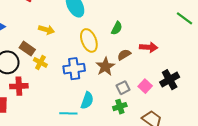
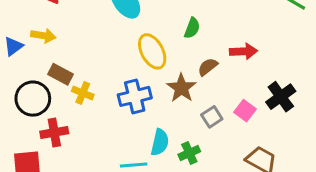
yellow arrow: (46, 30) -> (43, 36), moved
green cross: (120, 107) -> (189, 153), moved

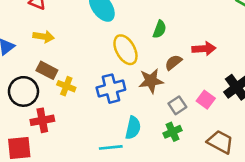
yellow arrow: (43, 36) -> (44, 37), moved
brown star: (181, 88) -> (151, 81), turned 30
green cross: (189, 153) -> (173, 132), moved

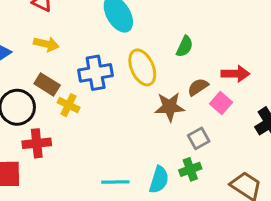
blue cross: (111, 89) -> (96, 73), moved
pink square: (206, 100) -> (221, 103), moved
cyan semicircle: (133, 128) -> (159, 180), moved

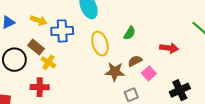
blue cross: (96, 73) -> (62, 31), moved
red arrow: (235, 74) -> (169, 48), moved
red cross: (37, 143) -> (40, 87), moved

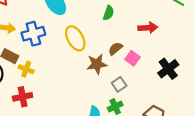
green semicircle: (130, 33) -> (108, 13), moved

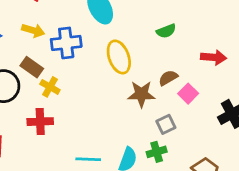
green semicircle: (108, 13) -> (166, 31), turned 40

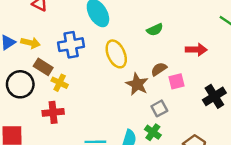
yellow arrow: (33, 30) -> (31, 43), moved
brown star: (141, 94) -> (137, 84), turned 30
pink square: (188, 94) -> (177, 81), turned 35
green cross: (157, 152) -> (153, 132), turned -35

